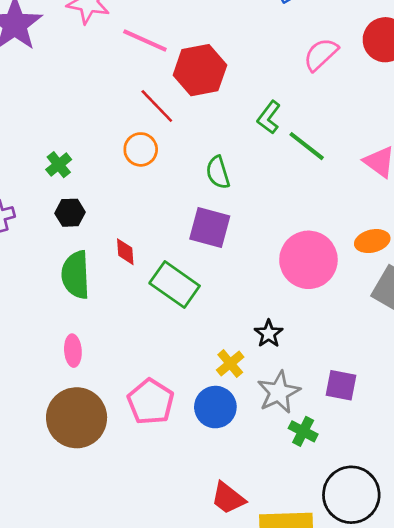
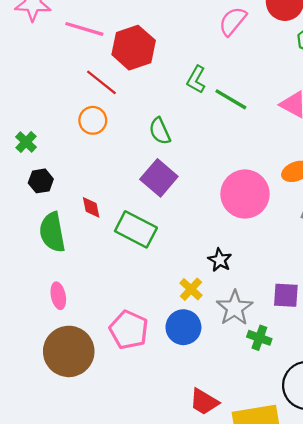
purple square: (210, 227) -> (159, 178), turned 33

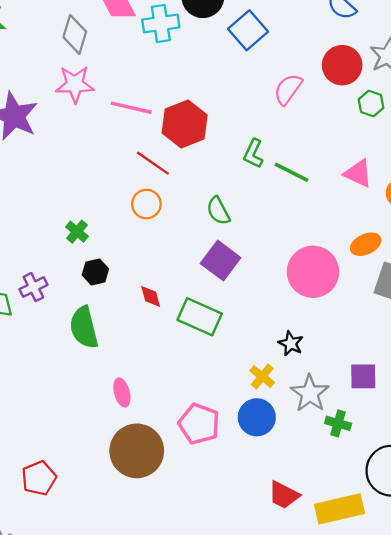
green semicircle: (52, 232) -> (84, 327), moved

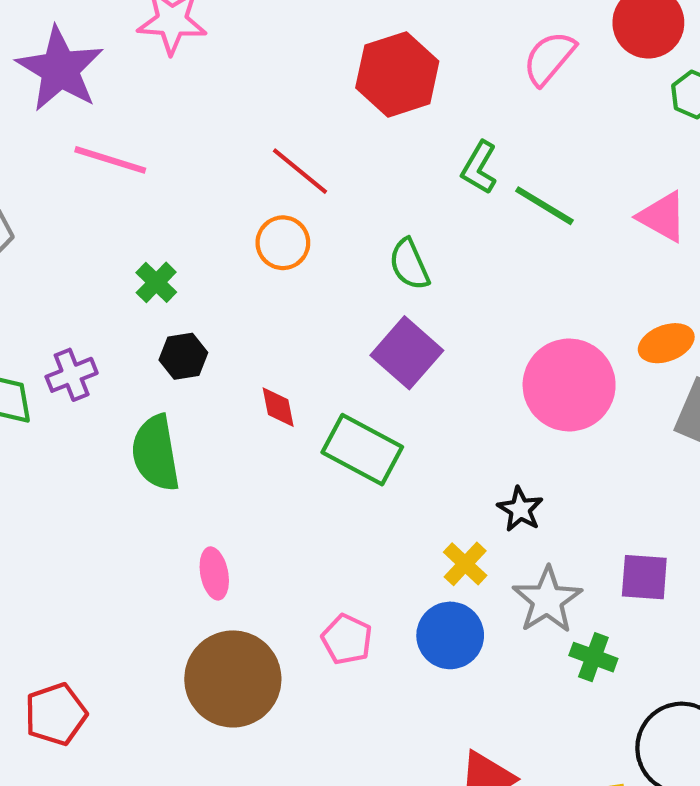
pink line: (131, 108) -> (110, 160), moved
red hexagon: (185, 124) -> (397, 74), moved
pink pentagon: (199, 424) -> (347, 639), size x0.7

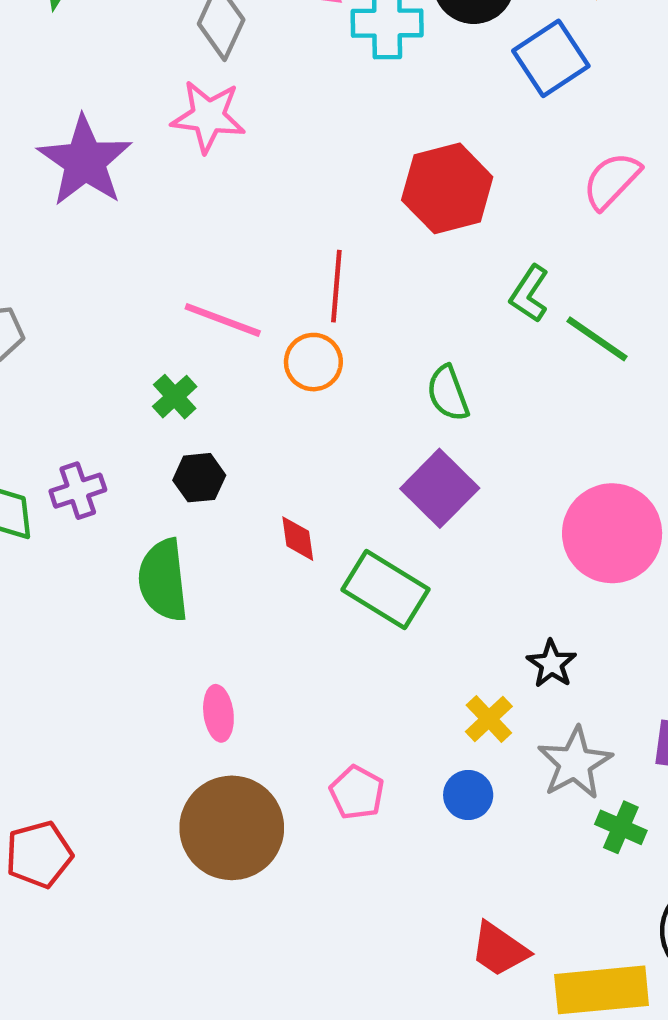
pink line: (110, 160) -> (223, 320), moved
red line: (300, 171) -> (336, 286), turned 52
blue circle: (450, 635) -> (468, 795), size x0.7

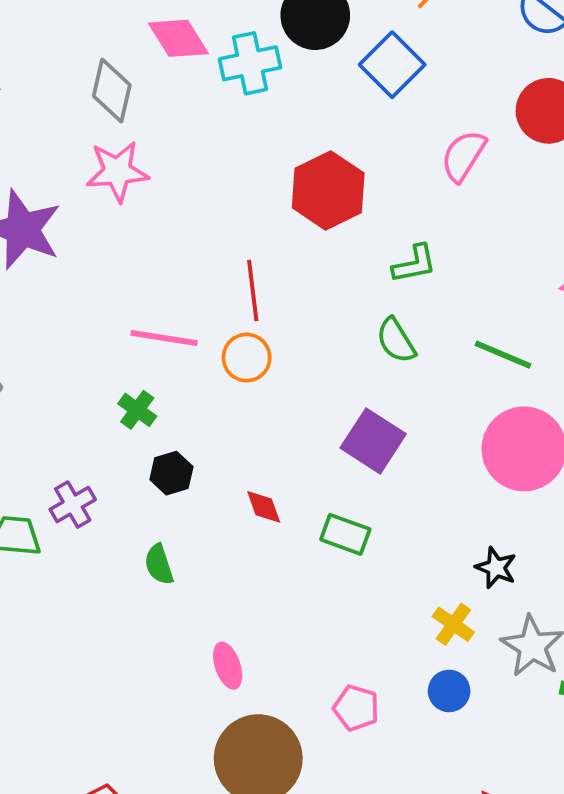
green L-shape: (529, 294) -> (414, 264), turned -123
green line: (597, 339) -> (503, 355), moved
green semicircle: (448, 393) -> (396, 340), moved
green semicircle: (163, 580) -> (159, 564), size x0.6
green rectangle: (386, 590) -> (345, 534), size x0.7

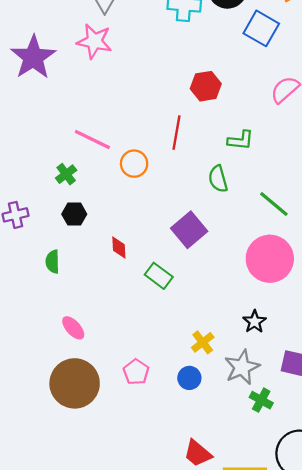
blue square: (392, 65) -> (261, 28), turned -32
red hexagon: (328, 190) -> (206, 86), size x0.7
red line: (253, 291) -> (176, 133), moved
black star: (496, 568) -> (255, 322), moved
pink ellipse: (228, 666) -> (73, 328), turned -40

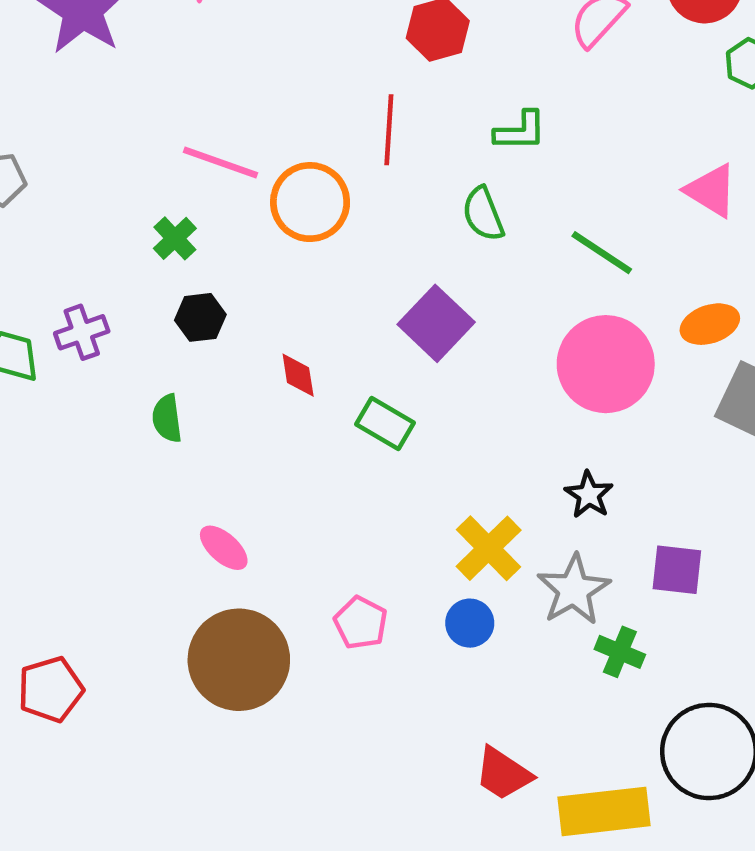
orange circle: (134, 164) -> (310, 202), size x1.4
yellow cross: (203, 342) -> (489, 548), size x1.4

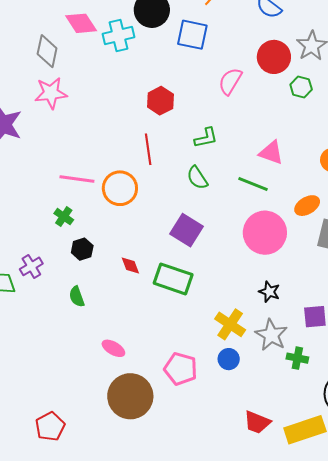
pink triangle: (711, 191) -> (271, 153), moved
green rectangle: (385, 423) -> (173, 279), size x1.5
pink pentagon: (361, 623) -> (181, 369), size x1.4

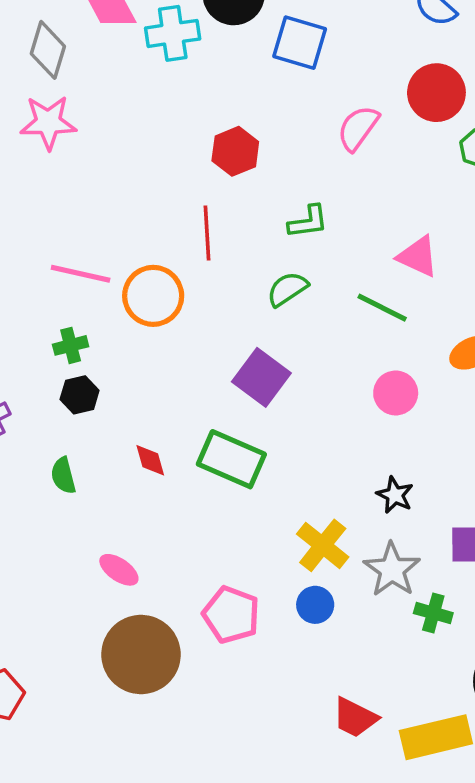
green semicircle: (197, 178) -> (287, 289), turned 85
green cross: (64, 217) -> (71, 345), moved, turned 36
pink circle: (265, 233) -> (396, 393), size x0.6
red diamond: (130, 266) -> (150, 460), moved

